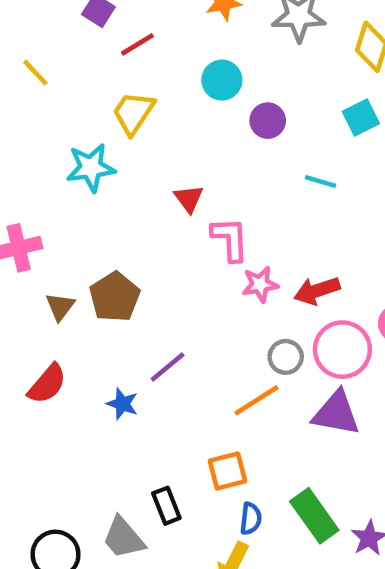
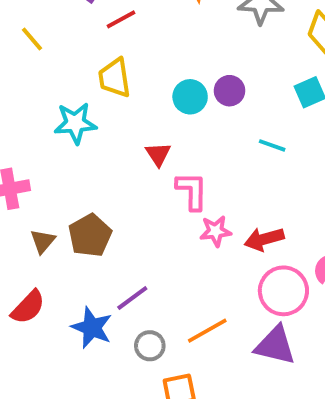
cyan circle: (222, 80) -> (190, 97), moved
yellow trapezoid: (133, 113) -> (114, 78), turned -45
gray circle: (286, 357) -> (150, 346), moved
blue star: (122, 404) -> (92, 328), size x1.5

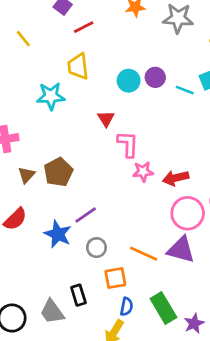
cyan line: (272, 145) -> (185, 90), moved
orange line: (207, 331) -> (144, 254), moved, turned 52

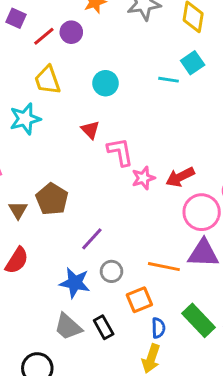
purple circle: (155, 77) -> (71, 32), moved
blue star: (58, 234) -> (75, 283), moved
gray trapezoid: (52, 312) -> (68, 327), moved

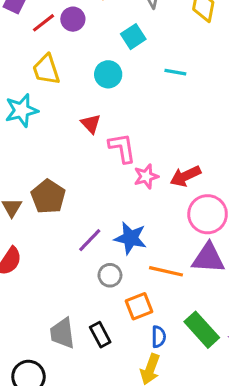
cyan square: (193, 63) -> (133, 37), moved
blue star: (75, 283) -> (130, 238), moved
gray trapezoid: (68, 327) -> (62, 333), turned 40

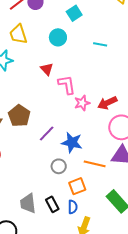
cyan line: (175, 72) -> (100, 44), moved
purple line: (90, 240) -> (47, 134), moved
blue semicircle: (159, 337) -> (73, 207), moved

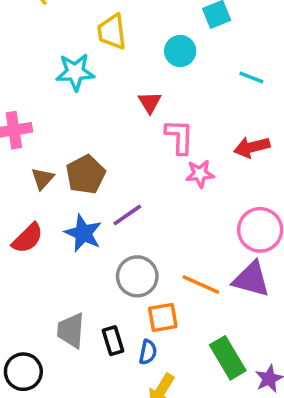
red arrow: (107, 103) -> (252, 147), moved
blue star: (72, 143) -> (83, 233), moved
gray circle: (59, 166) -> (137, 276), size x1.5

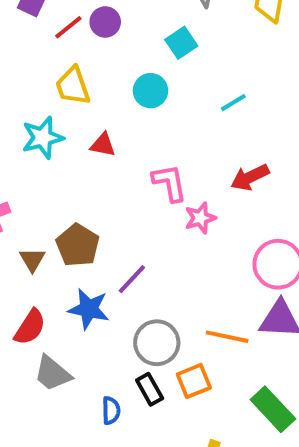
cyan line: (251, 78) -> (233, 103), turned -40
red triangle: (150, 102) -> (103, 145), moved, turned -35
gray trapezoid: (71, 330) -> (52, 373), moved, turned -42
black rectangle: (113, 341) -> (150, 389), moved
blue semicircle: (148, 352) -> (111, 411), moved

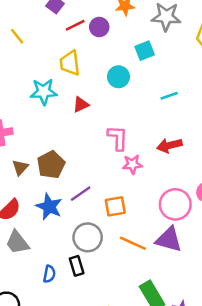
red triangle: (103, 145) -> (81, 105), turned -48
orange square: (194, 381) -> (115, 206), moved

